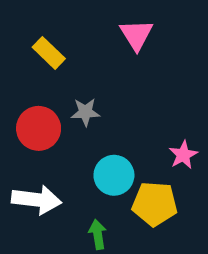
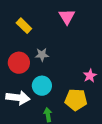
cyan circle: (114, 175) -> (42, 86), moved

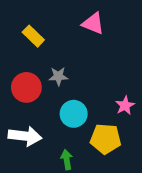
pink triangle: (67, 17) -> (93, 24), turned -36
cyan circle: (42, 86) -> (74, 114), moved

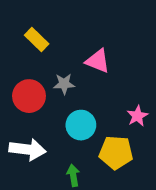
pink triangle: (93, 24) -> (98, 61), moved

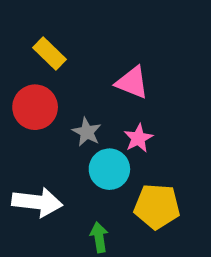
gray star: (64, 84) -> (87, 132), moved, turned 30
red circle: (29, 96) -> (35, 107), moved
pink star: (137, 116) -> (138, 138), moved

